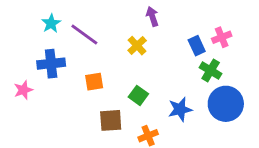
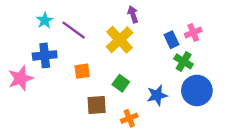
yellow cross: (137, 46) -> (120, 40), size x1.6
pink star: (23, 90) -> (21, 78), size x1.5

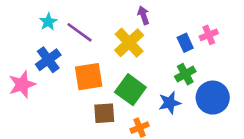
blue cross: (45, 55) -> (48, 60), turned -30
green cross: (184, 61) -> (185, 74), moved, turned 30
orange square: (82, 71) -> (89, 77), size x1.6
green square: (121, 83) -> (130, 90), size x1.6

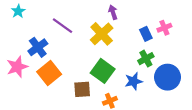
cyan star: (48, 22) -> (18, 11), moved
orange square: (89, 77) -> (49, 73), moved, turned -30

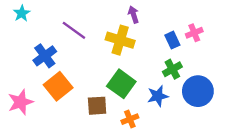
yellow cross: (102, 34) -> (120, 40), turned -30
pink star: (17, 67) -> (20, 102), moved

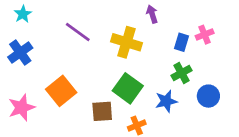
purple arrow: (133, 15) -> (152, 14), moved
blue rectangle: (172, 40) -> (182, 42), turned 42
blue cross: (45, 56) -> (20, 52), moved
blue circle: (198, 91) -> (208, 96), size x0.7

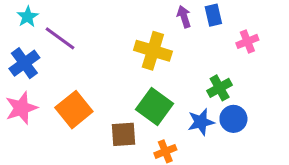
purple line: (78, 32) -> (60, 38), moved
blue rectangle: (182, 42) -> (213, 15), moved, turned -30
blue circle: (208, 96) -> (233, 119), moved
pink star: (22, 108) -> (21, 108), moved

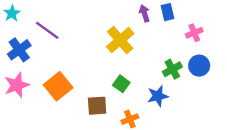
cyan star: (28, 17) -> (12, 13), moved
yellow cross: (153, 51) -> (120, 40), turned 32
green square: (154, 106) -> (121, 84), size x0.6
blue circle: (233, 119) -> (199, 66), moved

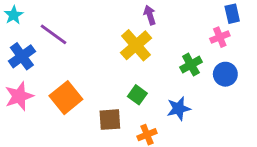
blue rectangle: (168, 12) -> (232, 14), moved
purple arrow: (144, 13) -> (150, 15), moved
green cross: (172, 69) -> (191, 65), moved

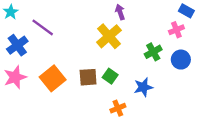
blue rectangle: (232, 14) -> (186, 11), turned -48
brown square: (110, 120) -> (88, 77), moved

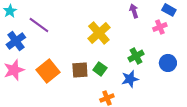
purple arrow: (120, 12) -> (134, 11), moved
green cross: (153, 52) -> (136, 56), moved
blue circle: (181, 60) -> (168, 63), moved

